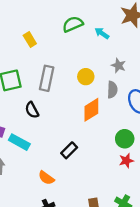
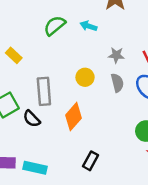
black semicircle: (32, 110) -> (32, 119), moved
orange diamond: (91, 110) -> (73, 117), moved

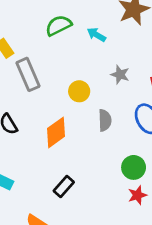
gray semicircle: (117, 83) -> (105, 120), moved
gray rectangle: (44, 91) -> (28, 74), moved, turned -32

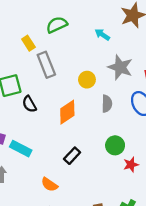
green semicircle: (58, 25) -> (57, 25), moved
gray star: (120, 75) -> (120, 67), size x1.6
green circle: (134, 167) -> (115, 145), moved

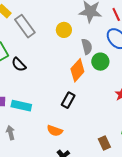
orange diamond: (67, 112) -> (77, 70), moved
green circle: (115, 145) -> (100, 62), moved

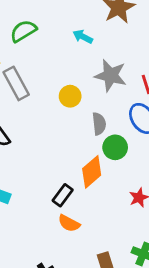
orange diamond: (77, 70) -> (92, 172), moved
orange semicircle: (55, 131) -> (69, 223), moved

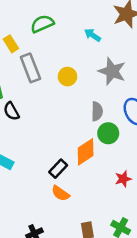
yellow circle: (70, 96) -> (67, 77), moved

